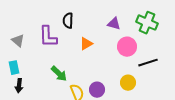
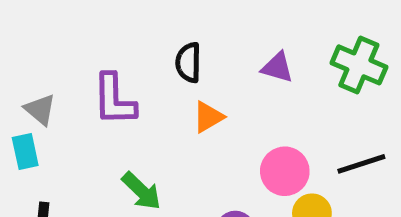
black semicircle: (68, 21) -> (188, 62), moved
pink circle: (127, 47) -> (285, 171), moved
cyan rectangle: (14, 68) -> (25, 151), moved

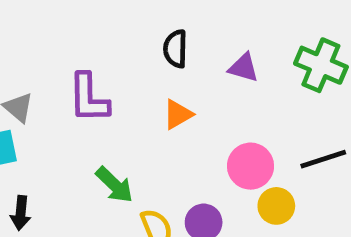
black semicircle: (188, 62) -> (175, 49), moved

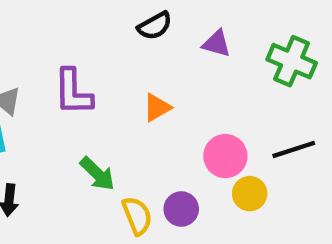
black semicircle: (175, 49) -> (155, 26), moved, turned -120
purple triangle: (243, 68) -> (217, 44), moved

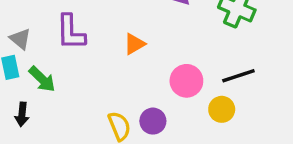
green arrow: (97, 174) -> (42, 79), moved
yellow circle: (250, 194) -> (222, 109), moved

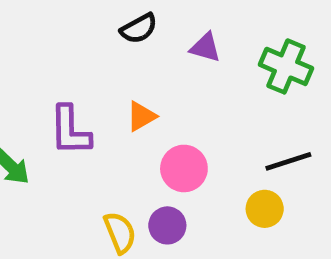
purple L-shape: (71, 32) -> (70, 131), moved
pink circle: (186, 81) -> (184, 168), moved

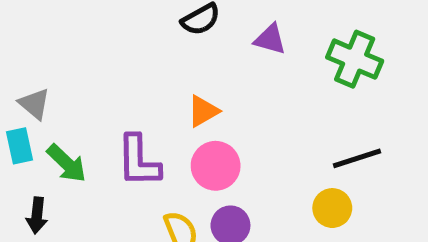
purple L-shape: (70, 131) -> (139, 161), moved
pink circle: (184, 168) -> (216, 166), moved

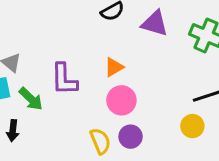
purple triangle: (270, 39) -> (155, 23), size x1.4
purple L-shape: (139, 161) -> (64, 79), moved

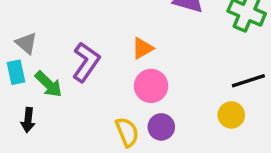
purple L-shape: (64, 79) -> (86, 62), turned -144

